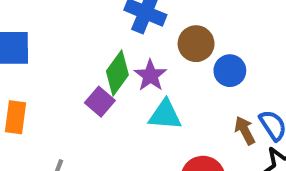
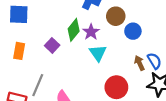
purple square: (100, 102) -> (52, 45), moved
cyan triangle: (165, 115) -> (98, 53), turned 48

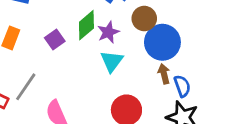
blue circle: (133, 31) -> (162, 42), size x1.6
brown arrow: (139, 63) -> (164, 74), moved

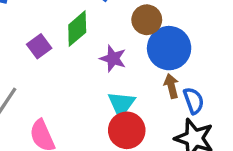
purple star: (108, 32) -> (113, 59), moved, turned -30
cyan triangle: (112, 61) -> (121, 104), moved

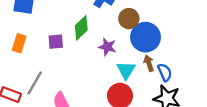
purple square: (39, 46) -> (56, 42), turned 35
cyan triangle: (121, 104) -> (126, 70), moved

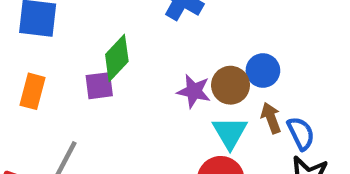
brown circle: (129, 19) -> (230, 85), moved
green diamond: (81, 28) -> (117, 58), moved
blue circle: (146, 37) -> (263, 70), size x0.6

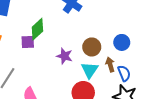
blue circle: (263, 70) -> (122, 42), moved
purple star: (194, 91) -> (64, 56), moved

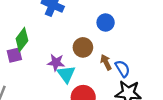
blue circle: (122, 42) -> (106, 22), moved
cyan triangle: (90, 70) -> (66, 74), moved

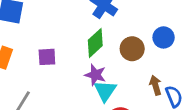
green diamond: (22, 40) -> (95, 43), moved
brown circle: (83, 47) -> (132, 49), moved

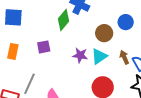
green diamond: (95, 43) -> (63, 20), moved
cyan triangle: (105, 91) -> (99, 56), moved, turned 30

